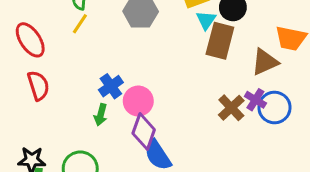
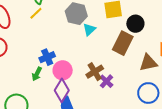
cyan triangle: (206, 20) -> (89, 30), moved
purple cross: (255, 100) -> (106, 81), moved
brown cross: (231, 108) -> (95, 72), moved

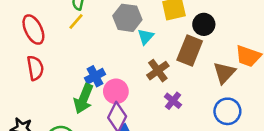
brown triangle: (148, 63) -> (224, 73), turned -30
brown cross: (95, 72) -> (158, 71), moved
green arrow: (37, 74) -> (84, 99), size x1.6

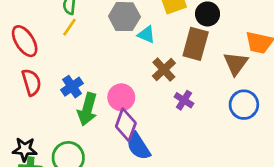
cyan triangle: (146, 37) -> (146, 35), turned -42
blue cross: (95, 76) -> (72, 87), moved

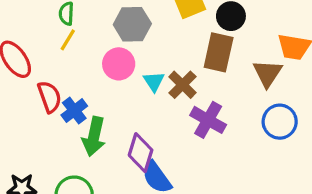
cyan triangle: (146, 35) -> (154, 81), moved, turned 36
red semicircle: (31, 82) -> (49, 97), moved
pink circle: (121, 97) -> (119, 64), moved
purple cross: (184, 100) -> (208, 120), size x1.5

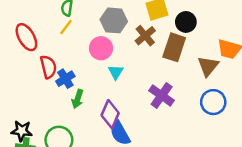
cyan triangle: (154, 81) -> (116, 72), moved
brown cross: (182, 85) -> (145, 36), moved
green arrow: (94, 136) -> (78, 99), size x0.7

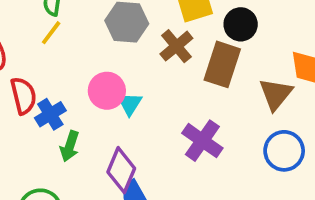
pink circle: (101, 48) -> (107, 91), moved

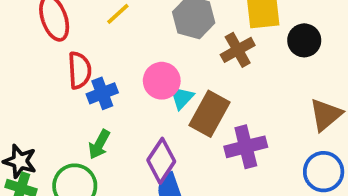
brown rectangle: (222, 64) -> (209, 114), moved
purple cross: (202, 141) -> (246, 147), turned 30
green arrow: (70, 146) -> (99, 144), moved

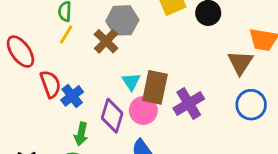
brown cross: (238, 50) -> (106, 41), moved
pink circle: (162, 81) -> (143, 110), moved
purple diamond: (161, 161) -> (112, 116), moved

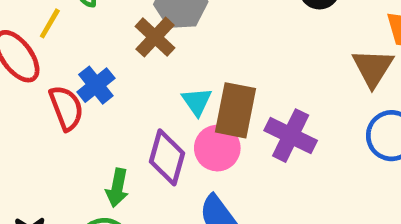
yellow line: (66, 34) -> (50, 23), moved
blue cross: (72, 96) -> (96, 85), moved
purple cross: (189, 104) -> (291, 136), turned -32

